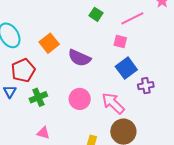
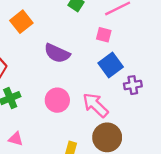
orange square: (49, 43) -> (21, 22), moved

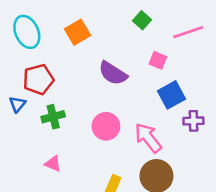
pink square: (104, 35) -> (158, 60), moved

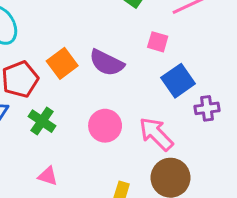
orange square: (78, 32) -> (62, 63), moved
green cross: (53, 117) -> (42, 121), turned -35

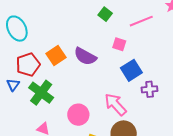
green cross: (42, 121) -> (41, 93), size x1.4
pink circle: (105, 126) -> (78, 115), moved

